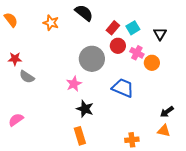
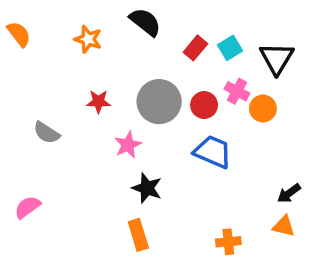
black triangle: (160, 34) -> (277, 58), size x1.5
red circle: (118, 46) -> (204, 105), moved
red star: (15, 59) -> (98, 102), moved

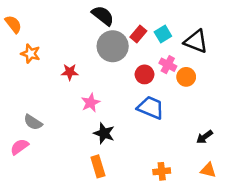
orange star: (88, 39) -> (30, 54), moved
black triangle: (277, 58) -> (196, 41), turned -40
gray circle: (159, 102) -> (113, 46), moved
gray semicircle: (47, 133) -> (33, 122), moved
orange triangle: (284, 226) -> (208, 170), moved

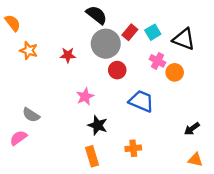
red star: (70, 72) -> (68, 55), moved
red circle: (145, 74) -> (117, 70), moved
orange cross: (162, 171) -> (133, 148), moved

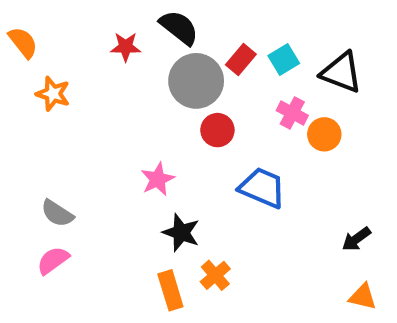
red star: (68, 55) -> (126, 47), moved
pink semicircle: (18, 138) -> (53, 260), moved
orange cross: (133, 148) -> (215, 275), moved, turned -35

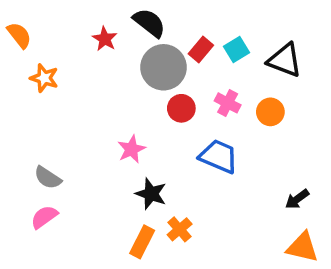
red star: (126, 47) -> (105, 39), turned 30
pink cross: (292, 113) -> (228, 103), moved
orange rectangle: (170, 290) -> (142, 242), turned 44
orange triangle: (363, 297) -> (302, 247), size x1.4

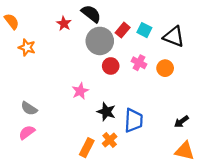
cyan square: (237, 50) -> (144, 30), turned -32
blue trapezoid: (219, 156) -> (134, 120), moved, turned 70
black star: (151, 194) -> (106, 112), moved

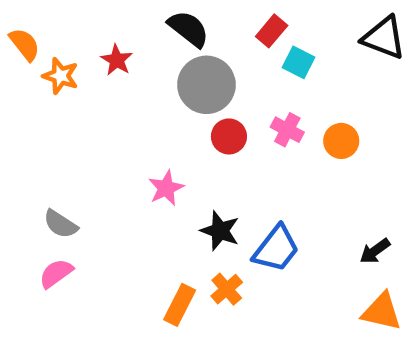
red star: (64, 24) -> (117, 60), moved
red rectangle: (123, 30) -> (272, 31), moved
black triangle: (174, 37) -> (384, 38), moved
orange star: (27, 47) -> (61, 76), moved
blue trapezoid: (134, 120) -> (276, 249), turned 35

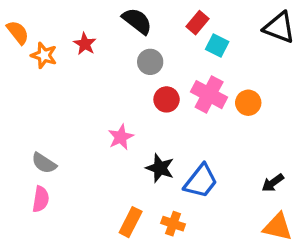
gray circle: (206, 85) -> (150, 62), size x0.6
pink cross: (287, 130) -> (209, 95), size x1.5
pink semicircle: (56, 273) -> (41, 199), turned 135
orange cross: (227, 289) -> (173, 224), moved, turned -30

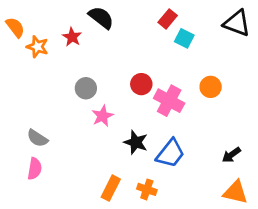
black semicircle: (137, 21) -> (101, 18), moved
gray circle: (150, 62) -> (86, 88), moved
pink cross: (209, 95) -> (169, 101), moved

